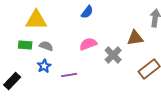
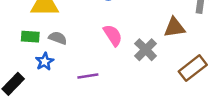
pink semicircle: (88, 44) -> (113, 35), turned 78
blue star: (44, 66) -> (45, 62), moved

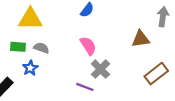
gray cross: (146, 50) -> (100, 69), moved
purple line: (88, 76) -> (85, 87), moved, turned 30

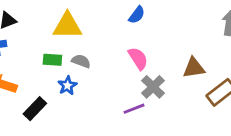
brown triangle: (141, 39) -> (194, 68), moved
purple line: (85, 87) -> (134, 109), turned -42

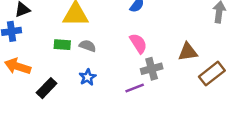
blue star: (67, 86) -> (88, 77), moved
gray cross: (153, 87) -> (152, 69), turned 30

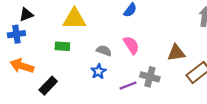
gray semicircle: (88, 46) -> (104, 51), moved
gray cross: (152, 69) -> (150, 77), moved, turned 30
blue star: (88, 77) -> (98, 71), moved

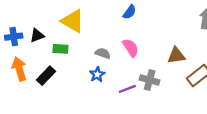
black triangle: (26, 14) -> (37, 35), moved
yellow triangle: (74, 19) -> (73, 21), turned 30
orange arrow: (22, 66) -> (19, 69), turned 55
black rectangle: (48, 86) -> (46, 76), moved

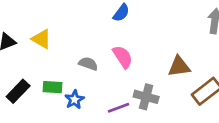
yellow triangle: (73, 21) -> (41, 39), moved, size x0.7
green rectangle: (60, 49) -> (52, 87), moved
blue star: (97, 74) -> (74, 100), moved

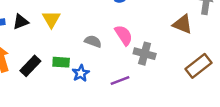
yellow triangle: (41, 39) -> (51, 19), turned 30
brown triangle: (179, 66) -> (183, 24), moved, turned 30
gray cross: (146, 97) -> (145, 54), moved

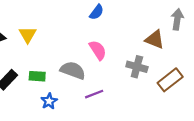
gray semicircle: (93, 41) -> (73, 70), moved, size x1.5
gray cross: (145, 54) -> (137, 67), moved
blue star: (81, 73) -> (49, 101), moved

